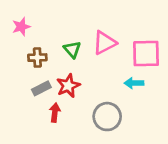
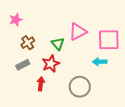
green triangle: (72, 49) -> (58, 44), moved
brown cross: (37, 58) -> (28, 43), turned -32
gray rectangle: (41, 88) -> (23, 65), moved

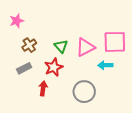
pink triangle: (78, 32) -> (85, 47), moved

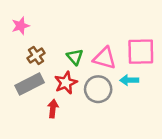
pink triangle: (85, 47) -> (105, 58), turned 42
gray rectangle: (24, 68) -> (30, 84), size x1.5
gray circle: (84, 92) -> (98, 89), moved

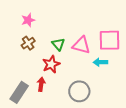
pink star: (21, 26) -> (28, 20), moved
gray rectangle: (30, 84) -> (19, 92), moved, turned -30
gray circle: (98, 89) -> (79, 91), moved

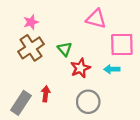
brown cross: (28, 43) -> (31, 48), size x1.6
pink triangle: (81, 45) -> (96, 19), moved
red star: (51, 64) -> (80, 68), moved

